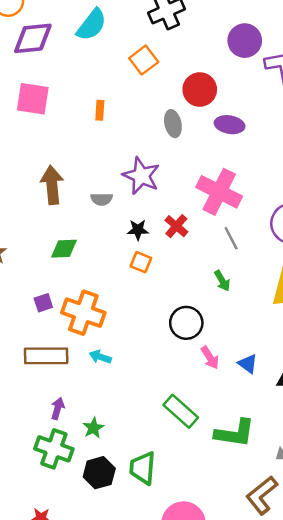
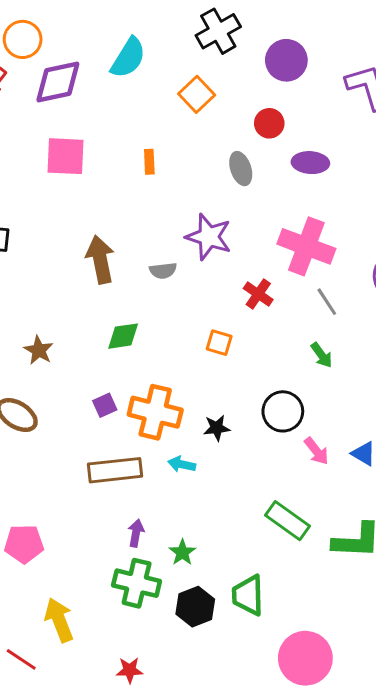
purple circle: (245, 41) -> (286, 60), moved
red circle: (200, 90) -> (269, 123), size x0.7
black star: (138, 230) -> (217, 428), moved

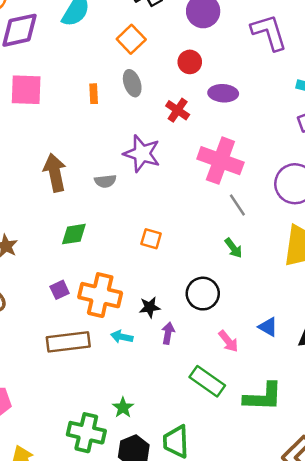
gray ellipse: (241, 169) -> (132, 83), moved
red cross: (258, 294) -> (178, 110), moved
pink arrow: (316, 451) -> (228, 341), moved
purple arrow: (136, 533) -> (168, 333), moved

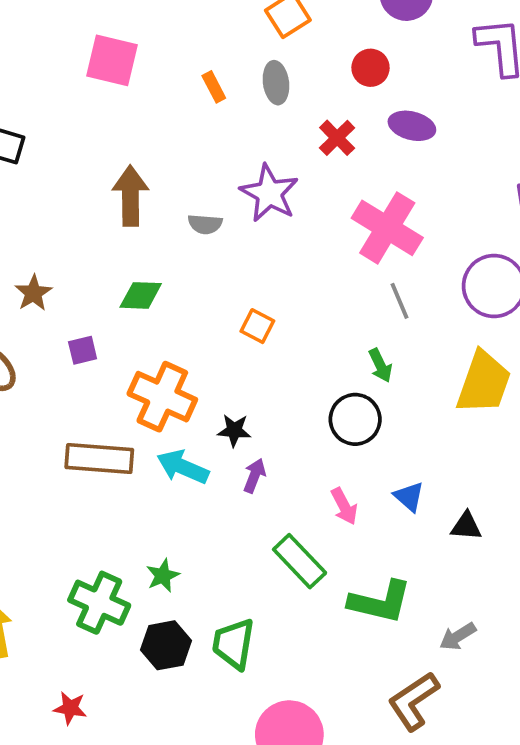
orange rectangle: (94, 94) -> (214, 87), turned -36
purple square: (60, 290) -> (83, 350), moved
black circle: (203, 294) -> (355, 419), moved
cyan arrow: (122, 337) -> (183, 467), size x1.5

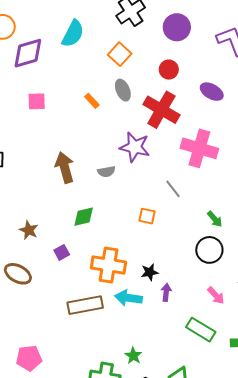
pink square: (112, 60) -> (37, 101), size x0.7
purple ellipse: (412, 126) -> (212, 92), moved, turned 30
red cross: (337, 138) -> (161, 110), size x1.8
gray line: (400, 301) -> (173, 189), moved

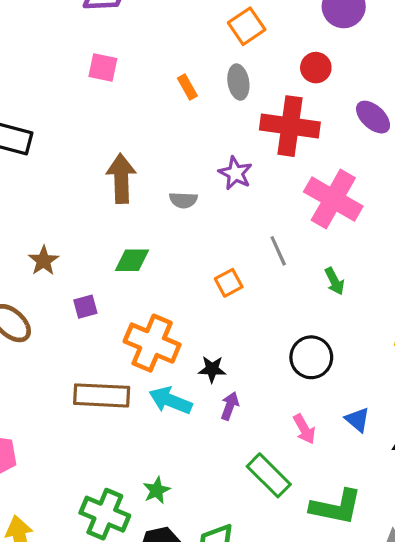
red cross: (161, 110) -> (290, 126), turned -36
purple star: (135, 147) -> (235, 173), size x0.7
orange square: (147, 216) -> (229, 283), turned 36
green arrow: (215, 219) -> (335, 281), moved

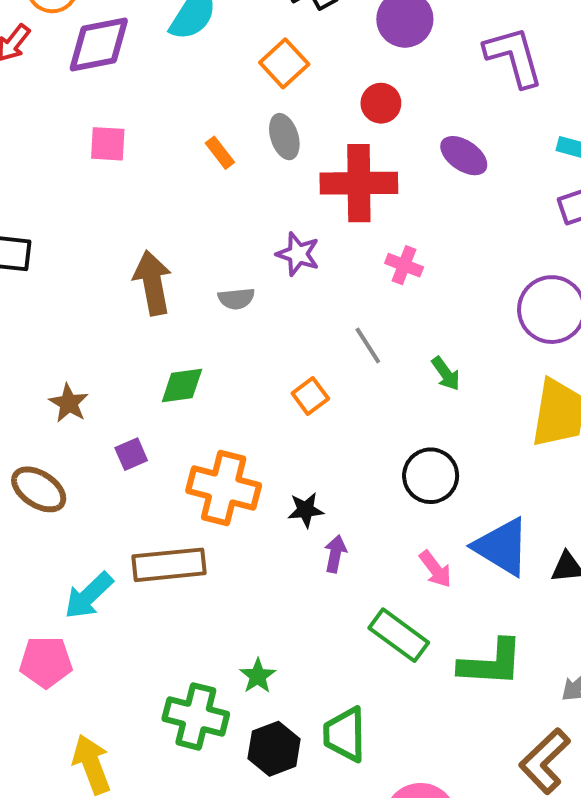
pink cross: (333, 199) -> (404, 265), moved, size x0.5
cyan arrow: (170, 400) -> (89, 596), moved, turned -57
blue triangle: (357, 420) -> (502, 547), size x1.8

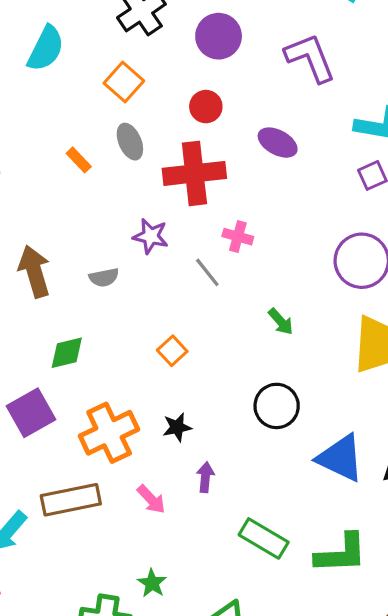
gray line: (368, 345) -> (207, 272), moved
purple square: (131, 454) -> (31, 413), size x1.8
orange cross: (224, 488) -> (109, 433), turned -34
black star: (306, 510) -> (177, 427), moved
pink arrow: (435, 569) -> (151, 499), moved

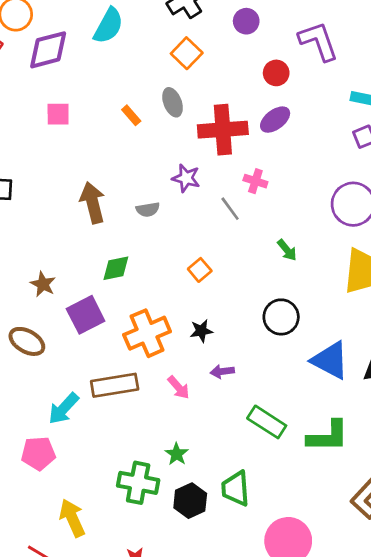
purple circle: (219, 36) -> (246, 21), size x0.7
orange square: (124, 82) -> (187, 53), moved
red circle: (206, 107) -> (276, 73), moved
purple ellipse: (278, 143) -> (275, 120), moved, turned -68
purple arrow: (205, 477) -> (222, 371), turned -105

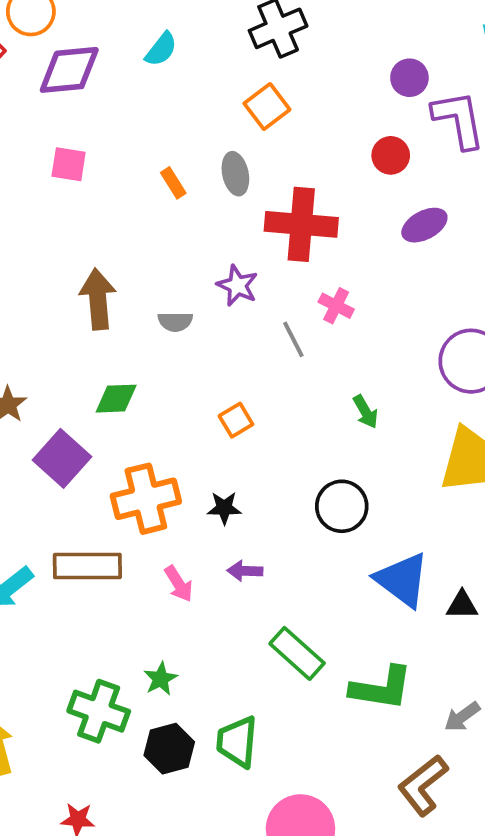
purple circle: (246, 21) -> (409, 78), moved
cyan semicircle: (108, 26) -> (161, 49), size x0.7
purple ellipse: (275, 120) -> (424, 225), moved
purple square: (86, 315) -> (62, 458), turned -30

